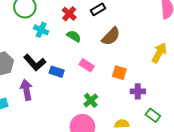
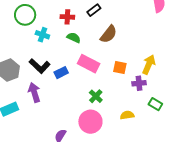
red cross: (69, 14) -> (67, 17), turned -32
yellow arrow: (159, 53) -> (149, 65), moved
pink rectangle: (87, 65) -> (89, 64), size x1.5
blue rectangle: (57, 72) -> (61, 73), turned -40

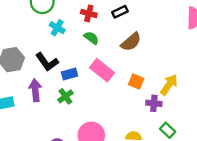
green cross: (96, 96) -> (65, 96), moved

